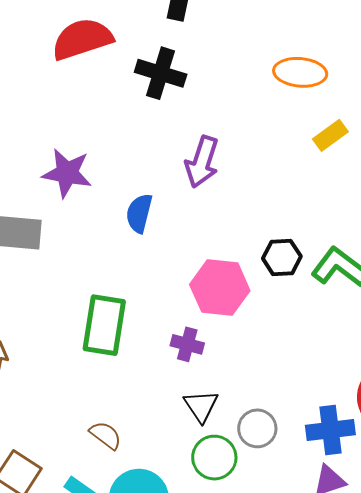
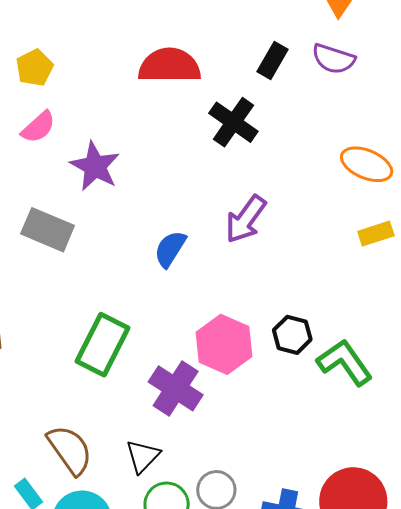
purple star: (67, 173) -> (95, 166), moved
purple cross: (187, 344) -> (176, 388), size x1.6
black triangle: (201, 406) -> (143, 456), moved
brown semicircle: (106, 435) -> (70, 450), size x1.6

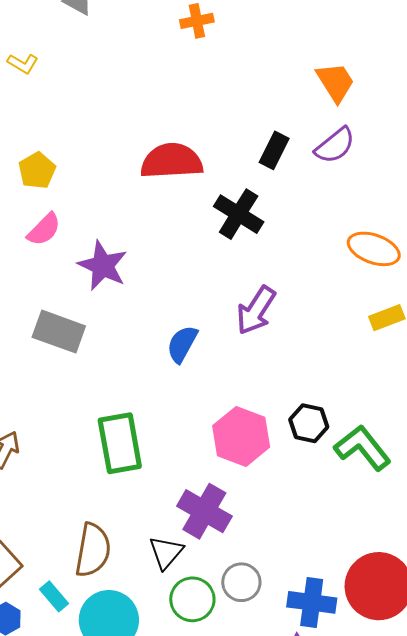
purple semicircle: (333, 59) -> (335, 145), turned -54
green rectangle: (102, 345) -> (120, 443), turned -34
purple cross: (176, 388) -> (204, 511), moved
brown semicircle: (70, 450) -> (93, 550), turned 48

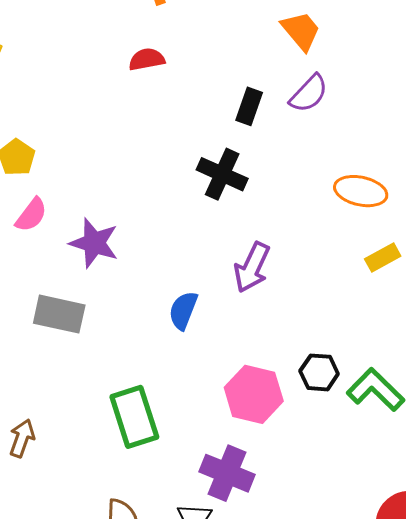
red semicircle: (172, 161) -> (147, 59), moved, size x0.6

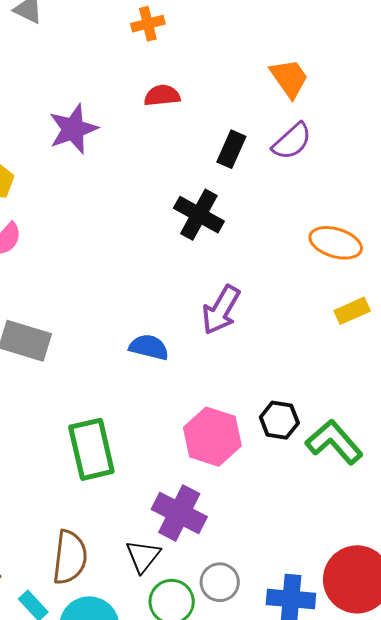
red semicircle: (147, 59) -> (162, 96), moved
purple star: (94, 243) -> (73, 129), moved, turned 30
blue semicircle: (183, 310) -> (149, 347), turned 78

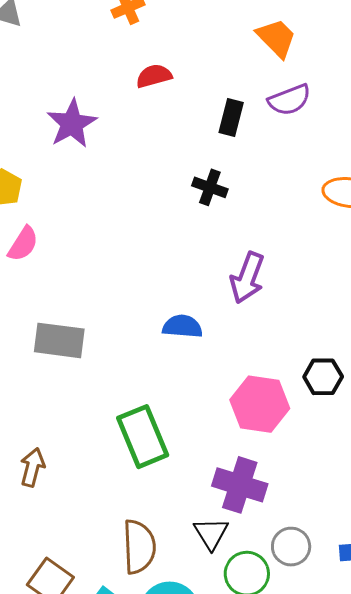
purple semicircle: (292, 141) -> (289, 100), turned 30
black cross: (199, 215) -> (210, 187), size x0.7

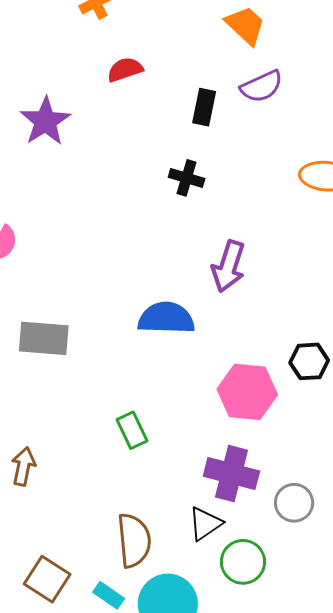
blue semicircle: (182, 326) -> (166, 318), size x1.4
green rectangle: (143, 437) -> (132, 430), size x0.6
black triangle: (211, 533) -> (205, 524), turned 30
gray circle: (291, 547) -> (294, 503), moved

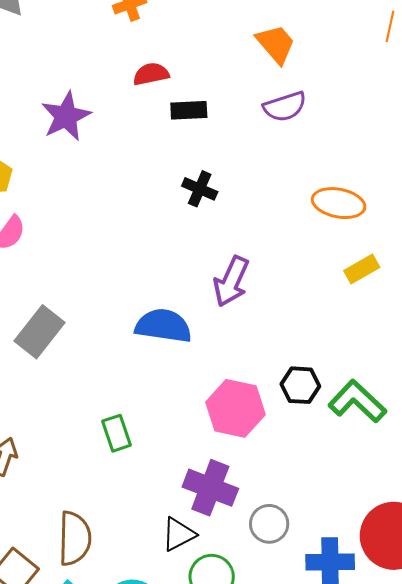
black rectangle: (204, 107) -> (189, 110), moved, turned 69
gray rectangle: (44, 338) -> (39, 332), turned -63
brown semicircle: (134, 540) -> (75, 538), moved

